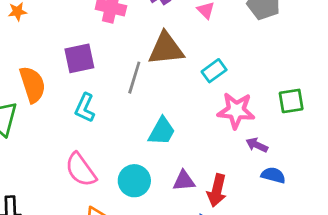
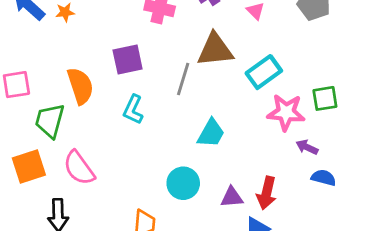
cyan rectangle: (214, 71) -> (264, 72), size x1.4
green square: (291, 101) -> (325, 98), moved
pink semicircle: (81, 170) -> (79, 168), moved
purple triangle: (184, 181) -> (232, 197), moved

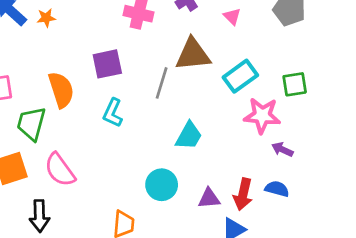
green square: (325, 98) -> (295, 84), moved
blue semicircle: (324, 178) -> (277, 189), moved

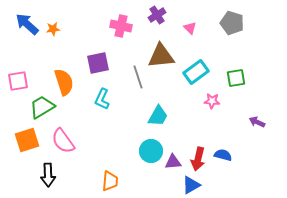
gray line: (162, 83) -> (138, 77), turned -35
pink star: (262, 116) -> (212, 101), size x0.6
green trapezoid: (31, 124) -> (42, 107), turned 44
purple arrow: (282, 149) -> (257, 122), moved
cyan circle: (162, 185) -> (151, 151), moved

